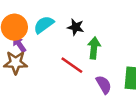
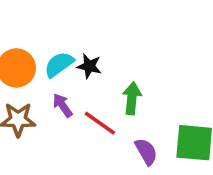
black star: (76, 27) -> (89, 66), moved
purple arrow: (19, 44) -> (63, 105), moved

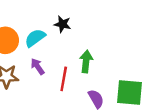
black star: (89, 66) -> (62, 24), moved
red line: (100, 123) -> (64, 79), turned 65

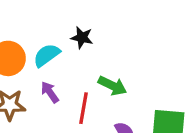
green arrow: (86, 61) -> (112, 86), turned 110

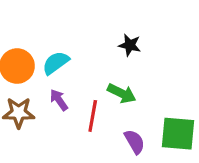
black star: (82, 38) -> (130, 45), moved

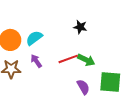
green arrow: (122, 93) -> (86, 60), moved
red line: (93, 116) -> (68, 59), moved, turned 60

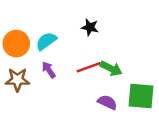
black star: (80, 27) -> (90, 27), moved
purple semicircle: (83, 87) -> (107, 102), turned -35

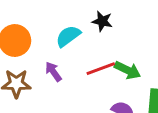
cyan semicircle: (46, 41) -> (68, 36), moved

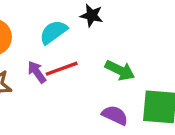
red line: (101, 69) -> (62, 69), moved

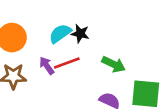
black star: (92, 15) -> (80, 34), moved

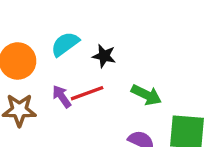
cyan semicircle: (60, 34) -> (65, 44), moved

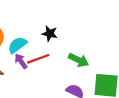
cyan semicircle: (65, 44) -> (17, 45), moved

